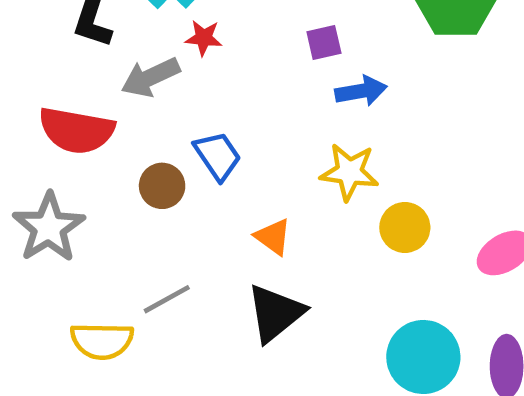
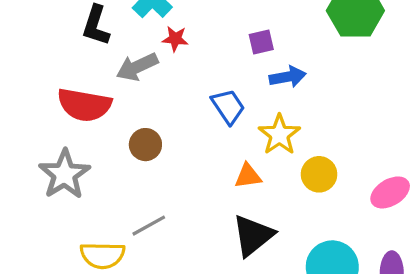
blue trapezoid: (218, 156) -> (228, 107), moved
yellow star: (349, 172) -> (279, 135), turned 30
orange triangle: (273, 237) -> (248, 176), moved, turned -44
black triangle: (275, 313) -> (253, 235), moved

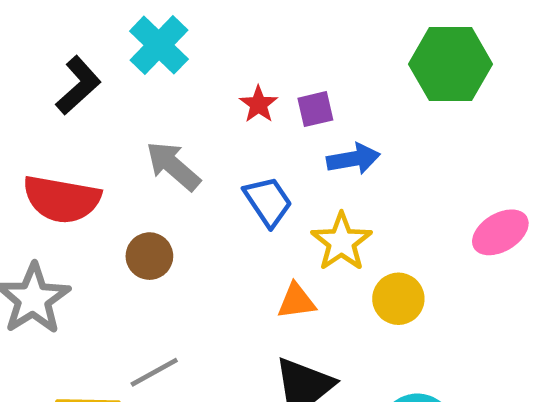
black L-shape: (96, 26) -> (78, 85), turned -150
red star: (175, 39) -> (258, 104), moved, turned 30
gray arrow: (137, 67) -> (173, 166), moved, turned 66
pink ellipse: (390, 192) -> (500, 232), moved

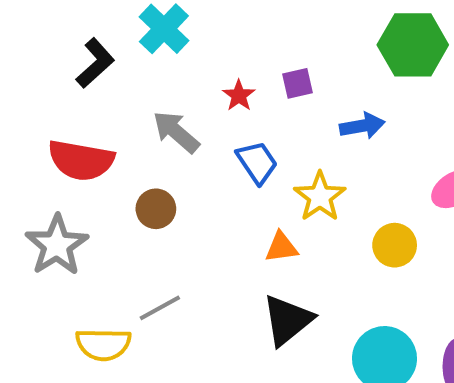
red star: (258, 104) -> (239, 96), moved
blue arrow: (353, 159) -> (362, 126), moved
yellow circle: (398, 299) -> (395, 245), moved

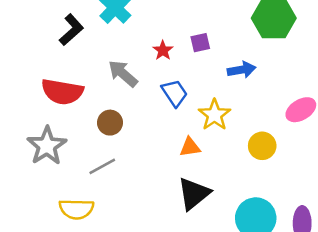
gray line: (160, 308) -> (102, 166), moved

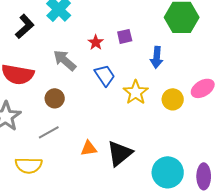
blue arrow: (242, 70) -> (157, 57), turned 105
yellow circle: (262, 146) -> (173, 99), moved
orange triangle: (190, 147) -> (89, 148), moved

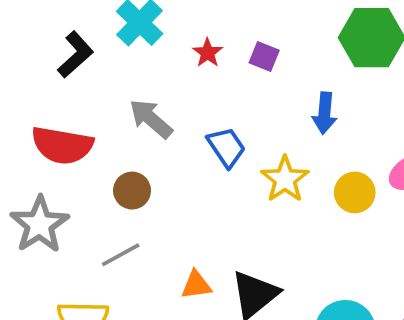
purple square: (125, 36) -> (264, 57), moved, turned 35
red star: (96, 42) -> (208, 53), moved

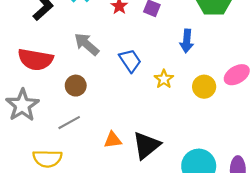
yellow star: (285, 179) -> (164, 79), size x0.7

